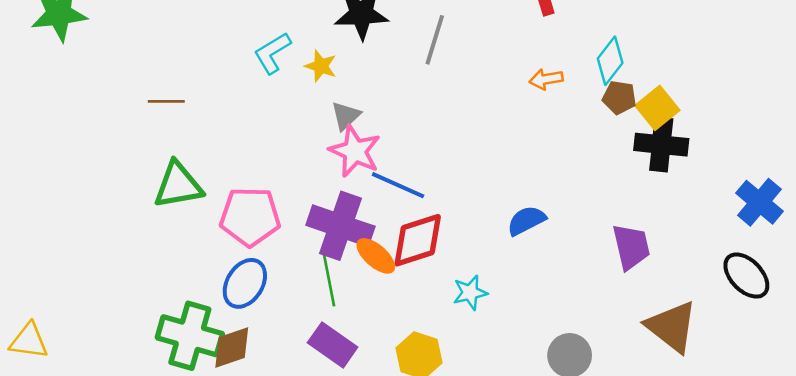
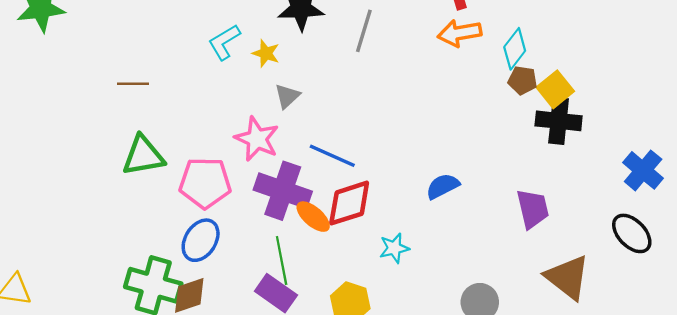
orange arrow: (546, 79) -> (460, 33), moved, size x1.5
pink star: (355, 151) -> (257, 139), moved
green line: (329, 278) -> (282, 260), moved

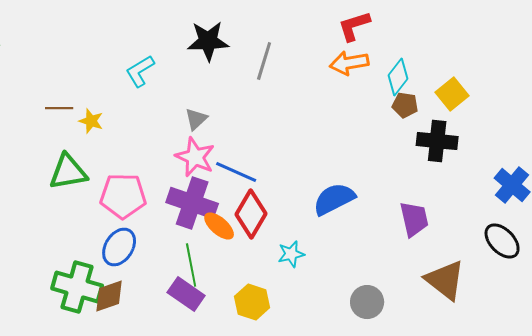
yellow star: (266, 53) -> (91, 121), moved
yellow square: (555, 89) -> (452, 94), moved
pink star: (257, 139) -> (195, 157), moved
blue semicircle: (443, 186) -> (334, 199), size x1.4
red diamond: (349, 203) -> (251, 214), turned -42

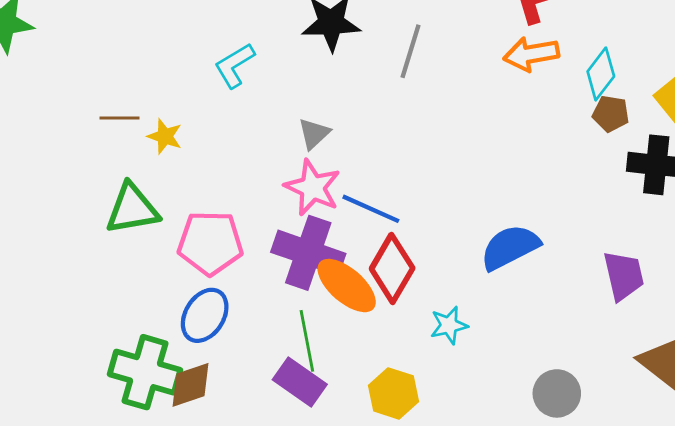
orange ellipse: (219, 226) -> (347, 286), size x1.4

